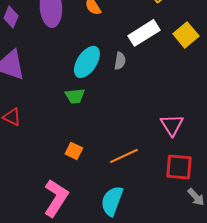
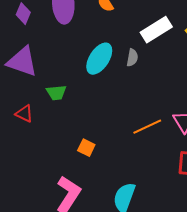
green trapezoid: (75, 96) -> (56, 93), moved
orange line: (124, 156) -> (147, 127), moved

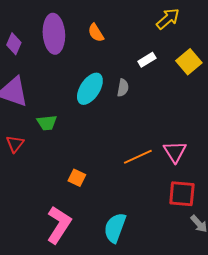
white rectangle: (156, 30) -> (147, 60), size x0.6
red triangle: (24, 114) -> (15, 144), turned 42

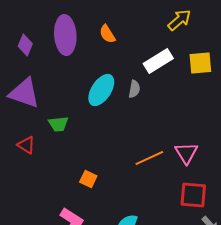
white rectangle: (147, 60) -> (158, 61), size x1.6
yellow square: (189, 62) -> (200, 63), turned 35
red triangle: (15, 144) -> (26, 145), turned -36

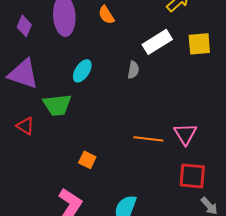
cyan ellipse: (101, 90) -> (82, 71), moved, size x0.7
green trapezoid: (58, 124) -> (57, 105), size x1.4
orange line: (149, 158) -> (148, 139), turned 32

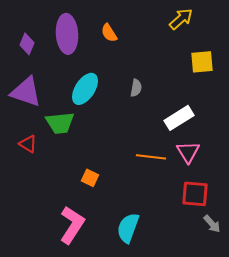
white rectangle: (157, 42) -> (179, 118), moved
cyan ellipse: (82, 71) -> (85, 89), size x1.4

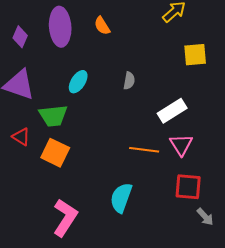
cyan ellipse: (85, 89) -> (78, 82), size x0.7
orange square: (90, 178) -> (55, 153), moved, size x1.6
cyan semicircle: (128, 228) -> (121, 198), moved

